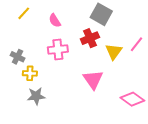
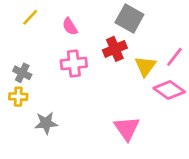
yellow cross: (30, 73) -> (18, 97), moved
pink triangle: (93, 80) -> (127, 128), moved
pink diamond: (132, 99) -> (169, 90), moved

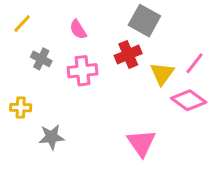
yellow line: (30, 17) -> (22, 24), moved
gray cross: (22, 73) -> (41, 59), moved

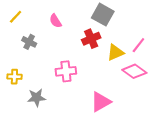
pink cross: (83, 71) -> (66, 71), moved
yellow triangle: (162, 74) -> (115, 52), turned 30
pink triangle: (141, 143) -> (101, 102), turned 35

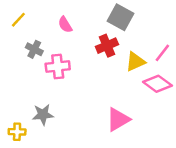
pink cross: (66, 71) -> (58, 67), moved
yellow cross: (14, 77) -> (17, 132), moved

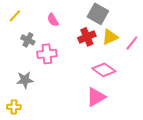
yellow triangle: (135, 62) -> (110, 37), moved
pink diamond: (157, 84) -> (104, 70), moved
gray star: (43, 115) -> (25, 80), moved

